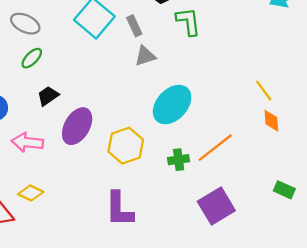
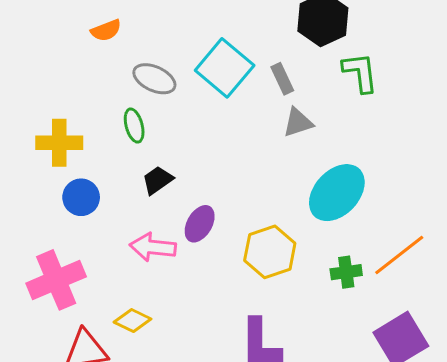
gray ellipse: (25, 24) -> (154, 79), moved
green ellipse: (32, 58) -> (134, 126), turned -60
purple ellipse: (77, 126) -> (200, 224), size x0.7
pink arrow: (27, 142) -> (153, 247), moved

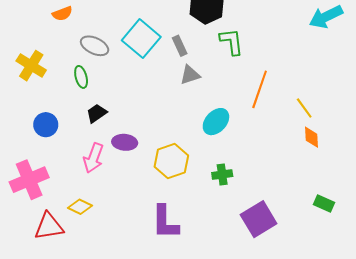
yellow cross: (59, 143) -> (31, 66), moved, turned 32
cyan ellipse: (337, 193) -> (216, 122), size x0.7
purple ellipse: (200, 224) -> (125, 142), turned 65
pink arrow: (153, 247) -> (94, 158), turned -76
orange line: (399, 255) -> (260, 89), moved, turned -33

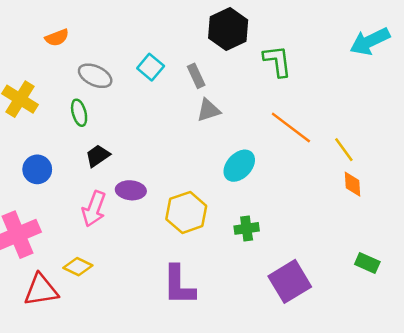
cyan square: (141, 39) -> (151, 67), size x0.6
green L-shape: (232, 42) -> (277, 61), moved
orange line: (260, 89) -> (291, 127), turned -72

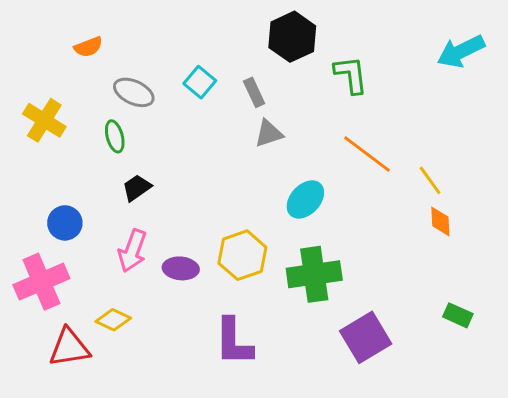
blue circle: (37, 169) -> (65, 223), moved
purple ellipse: (131, 190) -> (181, 268), moved
green cross: (247, 228) -> (314, 274), size x1.8

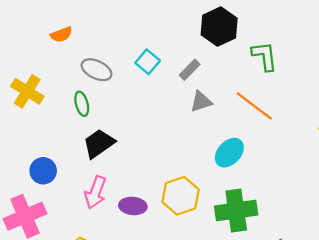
gray rectangle: (254, 92) -> (190, 70), turned 70
orange line: (367, 154) -> (254, 106), moved
black trapezoid: (137, 188) -> (99, 144), size x1.4

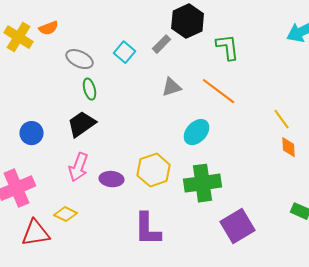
gray rectangle: (190, 70) -> (162, 44), moved
yellow cross: (27, 91) -> (19, 37), moved
green ellipse: (82, 104) -> (90, 89), moved
blue circle: (43, 171) -> (32, 133), moved

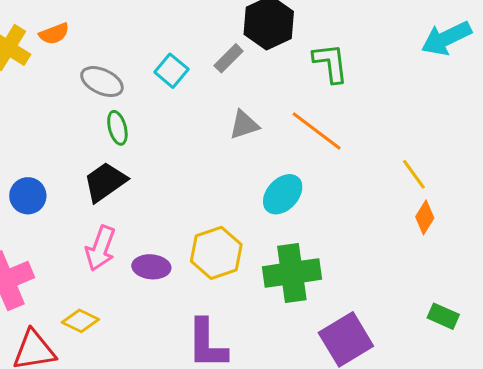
orange diamond: (289, 147) -> (425, 217), turned 35

